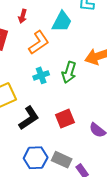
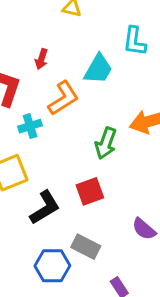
cyan cross: (41, 75) -> (30, 126), moved
red square: (65, 119) -> (90, 191), moved
gray rectangle: (62, 160) -> (86, 247), moved

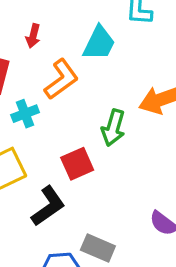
red square: (90, 191) -> (77, 164), moved

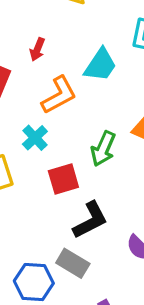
cyan cross: (25, 114) -> (35, 138), moved, turned -30
black L-shape: (48, 206) -> (90, 220), moved

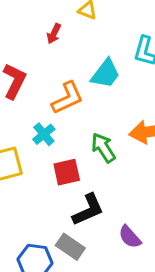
red arrow: (37, 49) -> (54, 34), moved
green arrow: (103, 149) -> (103, 148), turned 120

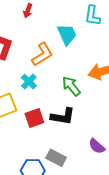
cyan trapezoid: (106, 74) -> (67, 35), turned -55
red square: (67, 172) -> (34, 118), moved
black L-shape: (88, 210) -> (63, 116), moved, turned 40

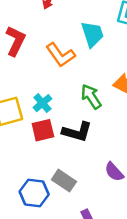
orange L-shape: (42, 54) -> (60, 55), turned 80
cyan cross: (29, 82) -> (42, 103), moved

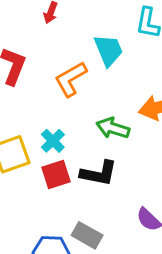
orange L-shape: (60, 55) -> (71, 79), turned 100
green arrow: (91, 97) -> (113, 128), turned -35

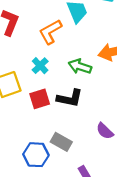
cyan cross: (53, 141) -> (40, 66), moved

